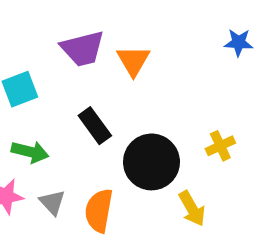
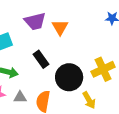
yellow cross: (220, 146) -> (103, 69), size x1.6
gray triangle: (52, 202) -> (20, 97), turned -48

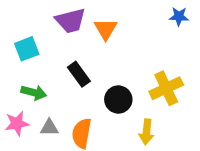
black circle: (69, 77) -> (118, 99), size x0.7
yellow arrow: (89, 100) -> (146, 132), turned 36

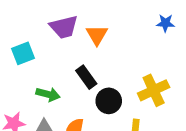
black rectangle: (79, 74) -> (86, 77), moved
green arrow: (34, 92) -> (48, 94), moved

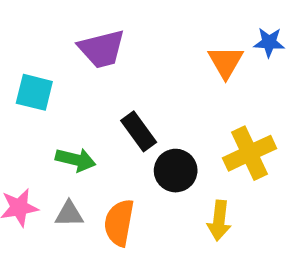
orange triangle: (97, 35) -> (226, 62), moved
cyan square: (23, 53) -> (34, 92), turned 35

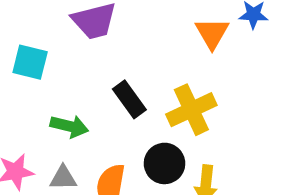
yellow cross: (250, 153) -> (191, 110), moved
black circle: (176, 171) -> (165, 163), moved

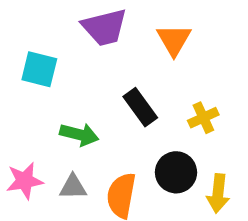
orange triangle: (212, 33) -> (174, 40), moved
yellow cross: (191, 110) -> (203, 118), size x0.6

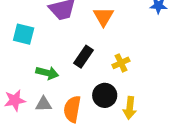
black rectangle: (140, 107) -> (83, 57), turned 70

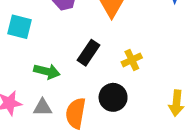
yellow arrow: (130, 108) -> (176, 103), moved

